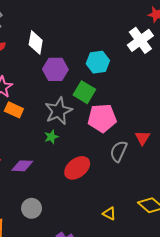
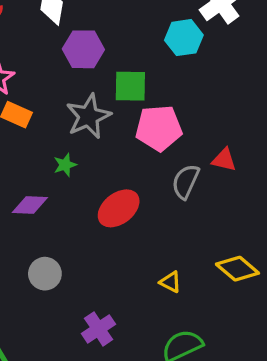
cyan hexagon: (98, 62) -> (184, 38), moved
green square: (84, 92) -> (130, 86), turned -30
green star: (51, 137) -> (65, 165), moved
red triangle: (142, 138) -> (224, 160), turned -49

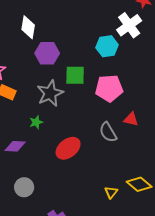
pink pentagon: (159, 128) -> (109, 88), moved
gray semicircle: (186, 182) -> (108, 132), turned -55
yellow triangle: (170, 282) -> (111, 192), moved, turned 40

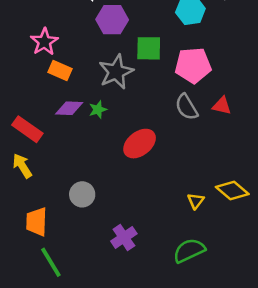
gray semicircle: (108, 132) -> (187, 107), moved
purple diamond: (15, 146) -> (69, 108), moved

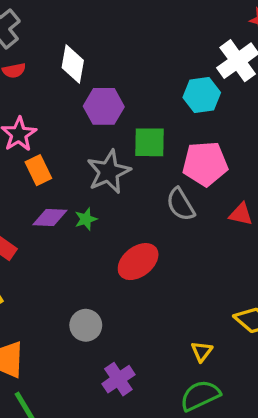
orange rectangle: (60, 71) -> (38, 170), turned 40
gray semicircle: (187, 107) -> (181, 204), moved
gray circle: (82, 194) -> (86, 325), moved
yellow triangle: (196, 201) -> (202, 351), moved

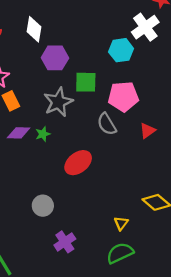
red triangle: (241, 214) -> (148, 131), turned -49

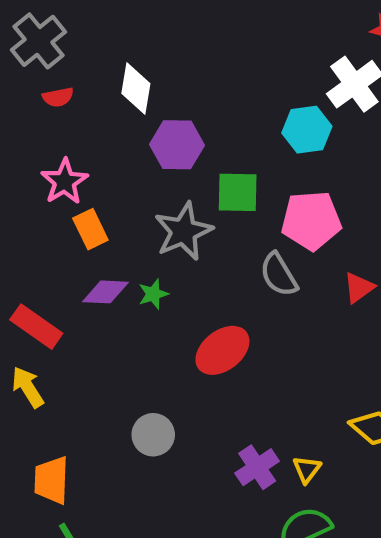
purple cross: (65, 242) -> (257, 467), moved

